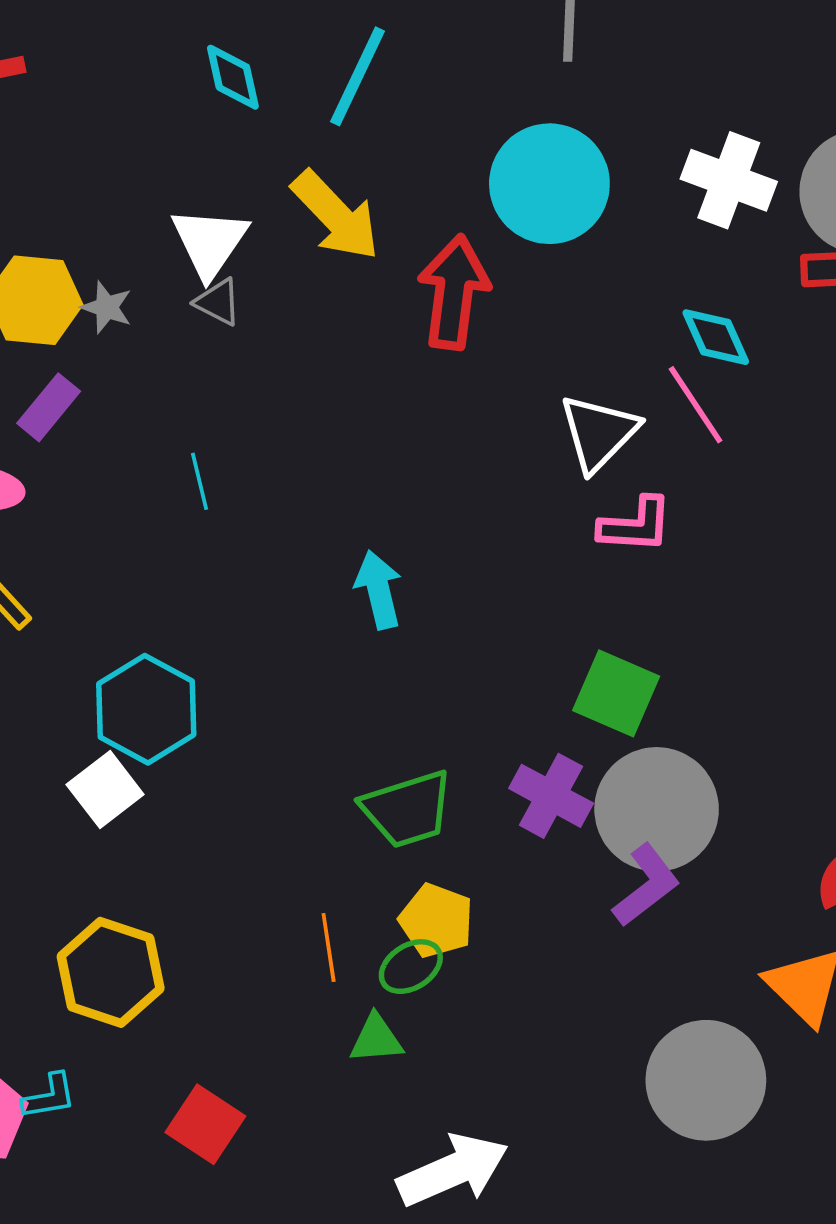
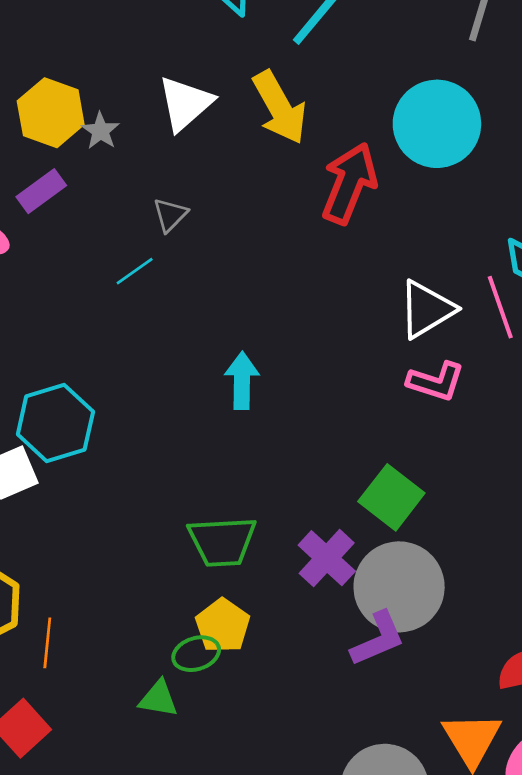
gray triangle: (218, 302) -> (170, 215), moved, turned 33
cyan line: (199, 481) -> (135, 271), turned 54
orange line: (329, 948) -> (47, 643), moved

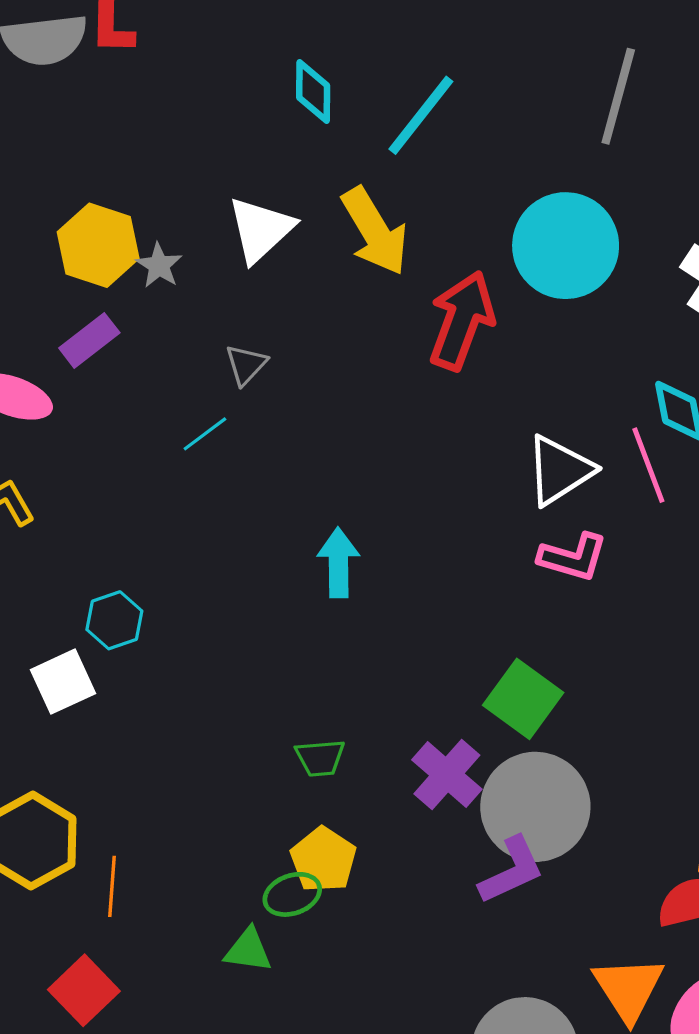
cyan hexagon: (55, 423) -> (114, 620), size x0.6
green trapezoid: (222, 541) -> (320, 758), size x0.6

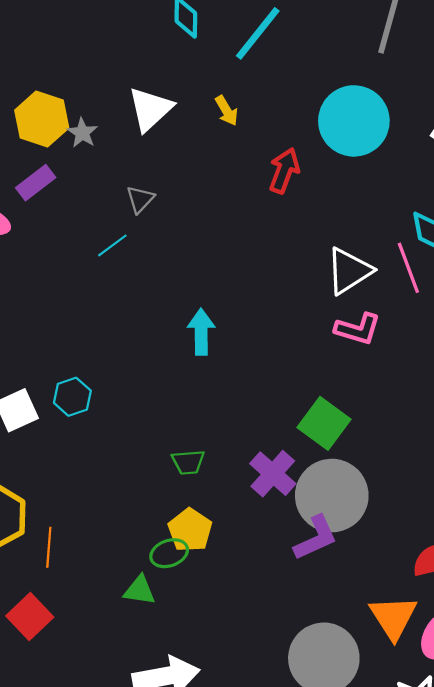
yellow arrow: (375, 231) -> (227, 111), size x0.5
red arrow: (462, 321) -> (284, 171), size x0.7
cyan hexagon: (114, 620) -> (72, 397), moved

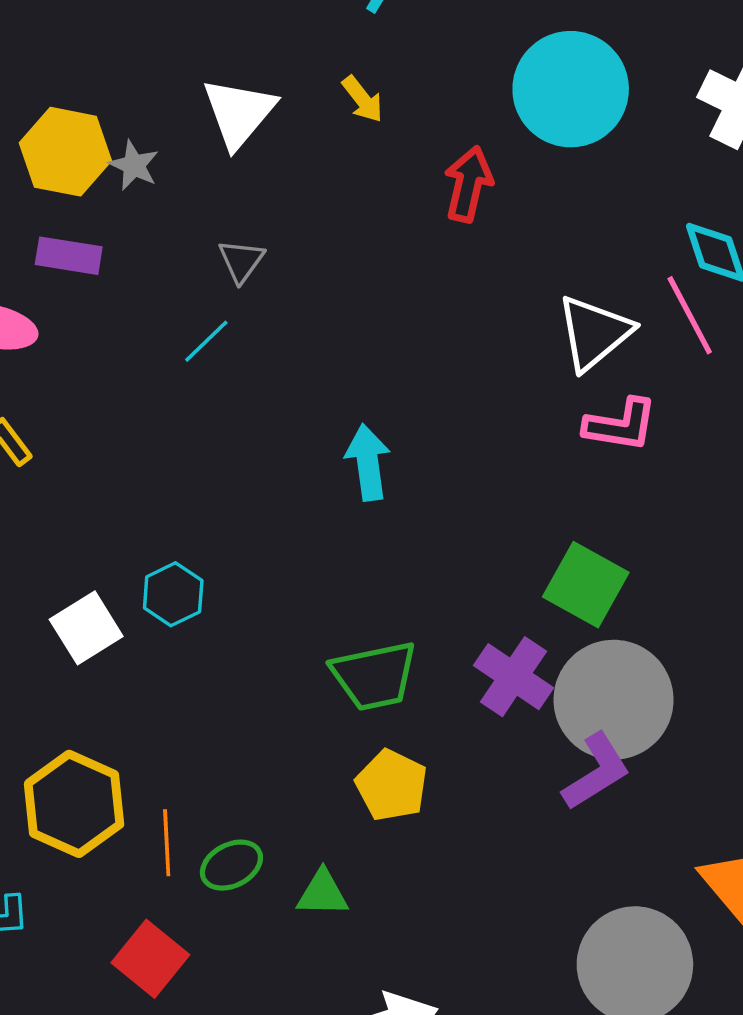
purple rectangle: (36, 183) -> (69, 256), turned 54
green trapezoid: (188, 462) -> (374, 676), size x1.6
green ellipse: (169, 553) -> (231, 865), moved

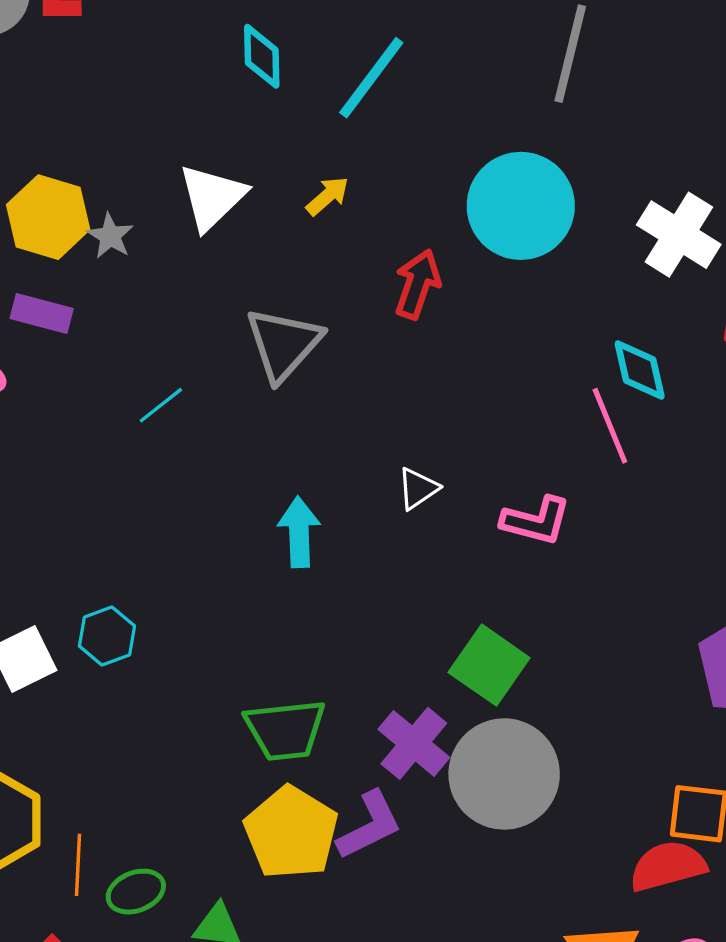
yellow arrow: (362, 99) -> (328, 196), turned -99
gray triangle: (241, 261) -> (284, 344), moved, size x1.8
white triangle: (594, 333) -> (418, 489), moved, size x0.6
purple L-shape: (596, 772) -> (369, 825), moved
yellow pentagon: (392, 785) -> (291, 833), size x1.4

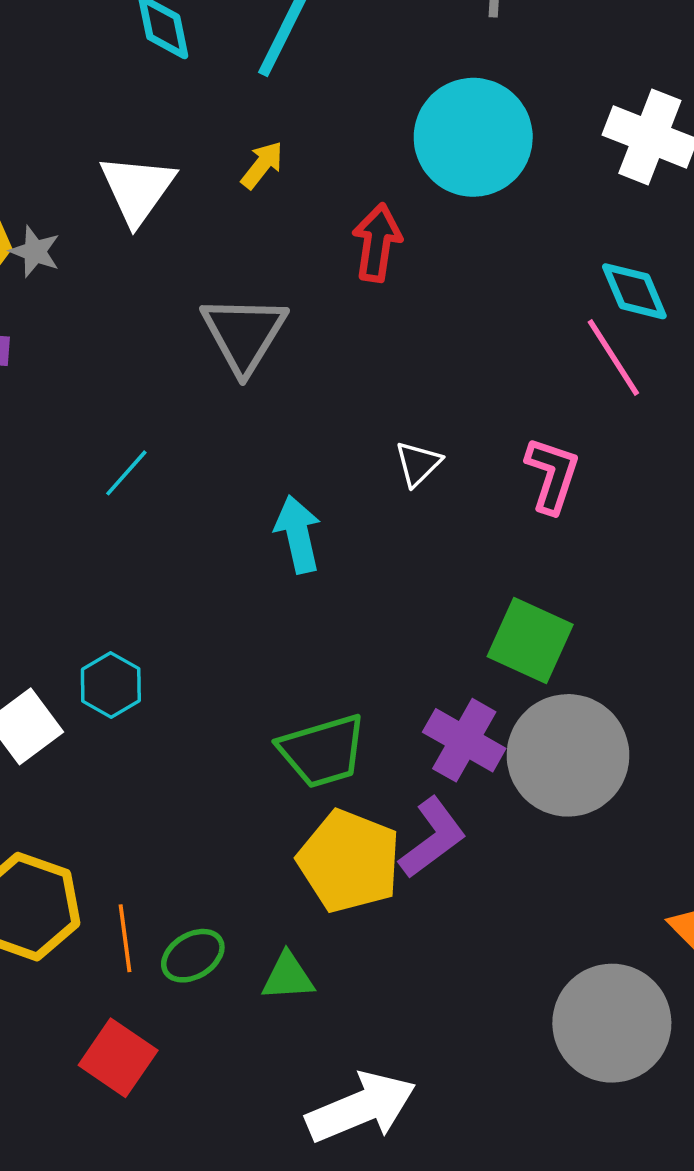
cyan line: (161, 405) -> (126, 473), moved
pink L-shape: (536, 521) -> (552, 475), turned -76

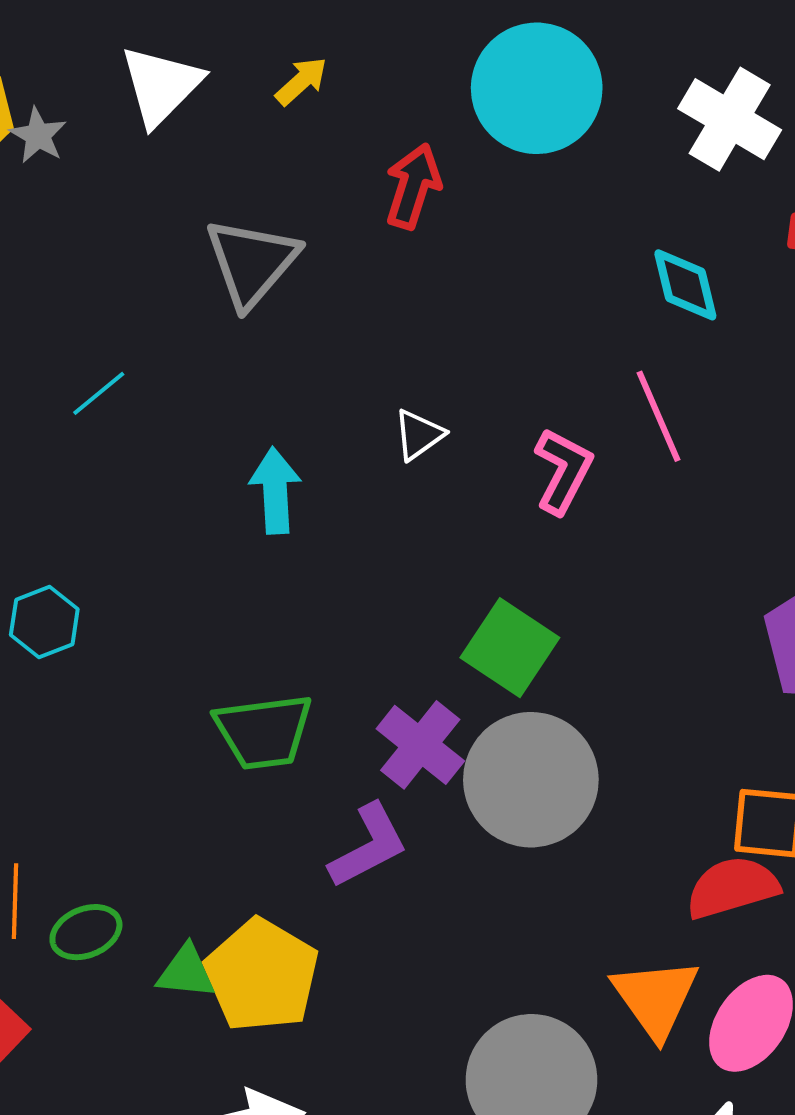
pink line: (613, 358) -> (659, 416), moved
yellow pentagon: (349, 861) -> (262, 975), moved

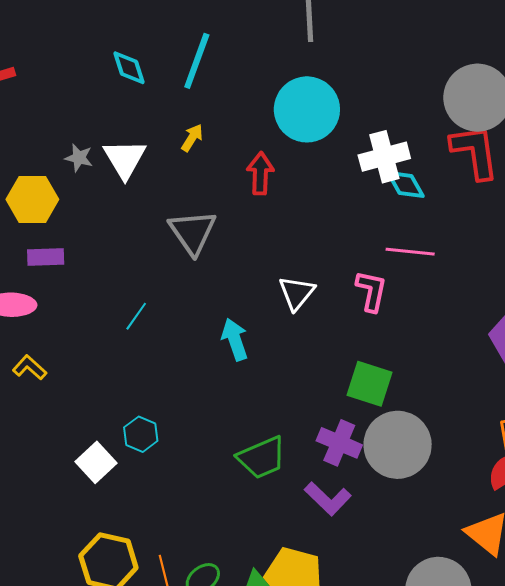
white cross: (730, 119) -> (384, 157), moved, turned -30
gray star: (38, 135) -> (79, 158), moved
pink line: (659, 416) -> (410, 252), turned -45
white triangle: (419, 435) -> (297, 293), size x1.4
purple L-shape: (368, 846) -> (328, 499), turned 87

